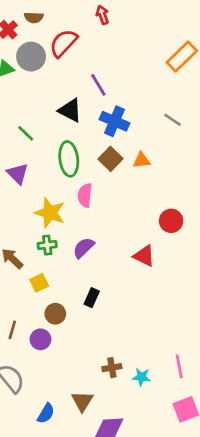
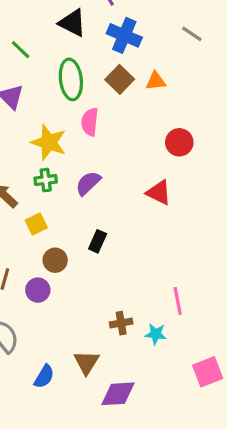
red circle: (171, 221) -> (179, 142), moved
pink line: (179, 366) -> (178, 301), moved

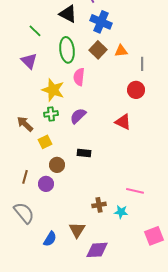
gray line: (192, 34) -> (142, 64), moved, turned 56
black rectangle: (98, 241) -> (84, 153), turned 72
pink line: (178, 301) -> (135, 191), turned -66

